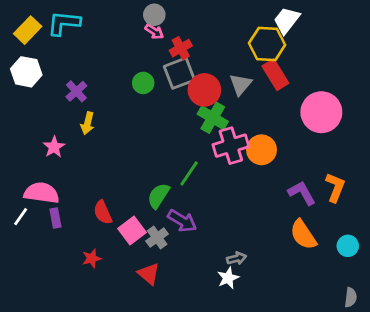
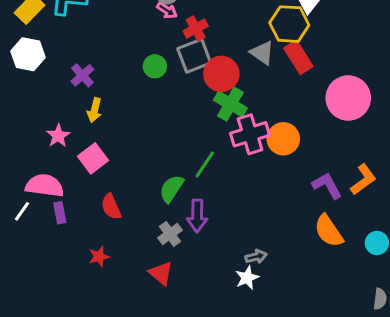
gray triangle: (241, 84) -> (262, 53), moved, turned -35
orange L-shape: (335, 187) -> (363, 180), turned 32
purple arrow: (182, 221) -> (197, 216), turned 60
pink square: (132, 231) -> (93, 158), moved

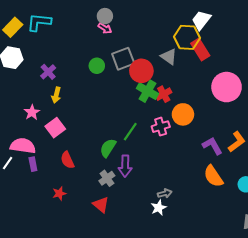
red cross: (196, 29) -> (164, 94), moved
red rectangle: (298, 57) -> (200, 50), moved
pink cross: (250, 134) -> (161, 127), moved, size x0.7

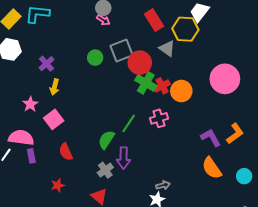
red rectangle: (200, 50) -> (154, 20), moved
orange circle: (183, 114) -> (181, 91), moved

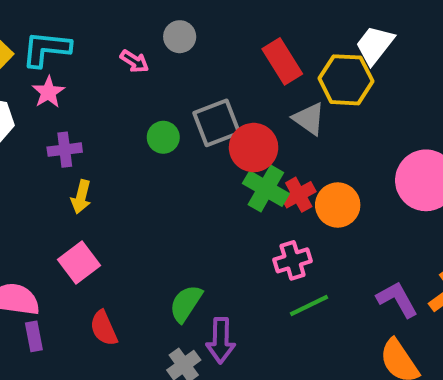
pink arrow: (103, 20) -> (134, 61), moved
purple cross: (47, 64) -> (65, 150), turned 35
pink star: (30, 104) -> (48, 92), moved
green line: (129, 123) -> (309, 306), moved, turned 30

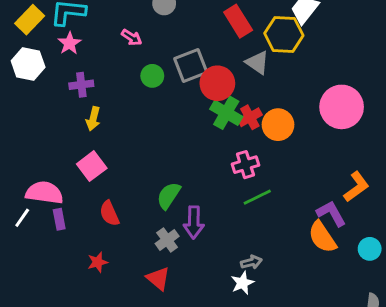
pink arrow: (134, 61) -> (132, 37), moved
purple L-shape: (397, 299) -> (331, 213), moved

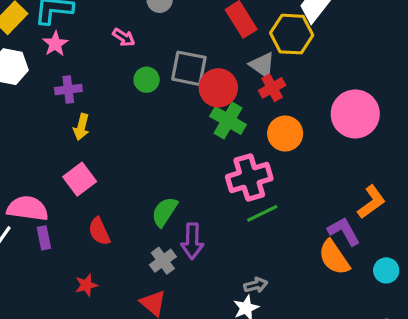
gray square: (191, 66) -> (189, 68), turned 32
red cross: (250, 117) -> (272, 88), moved
pink cross: (245, 165) -> (249, 178), size x1.5

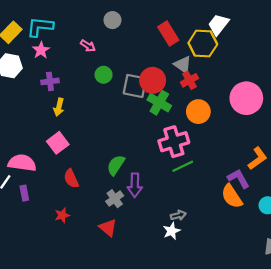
gray square: (189, 68) -> (135, 86), moved
purple rectangle: (44, 238) -> (24, 193), moved

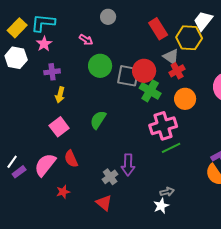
green circle: (104, 75) -> (100, 66), size x1.5
pink semicircle: (22, 163) -> (45, 165), moved, turned -60
green semicircle: (116, 165) -> (98, 120), moved
purple rectangle: (24, 193) -> (19, 172), moved, turned 64

